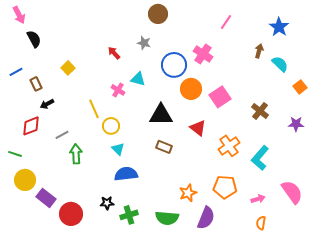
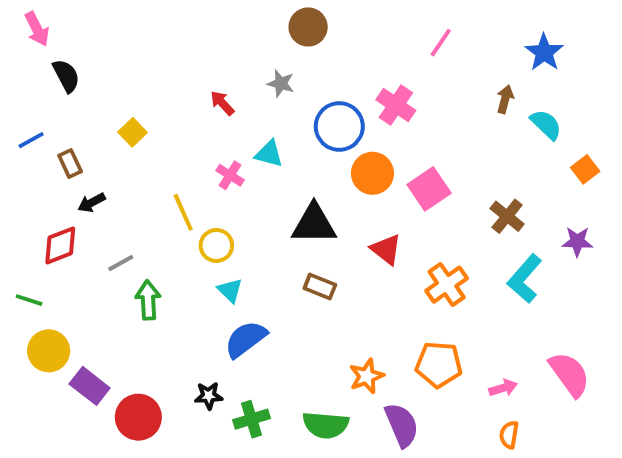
cyan L-shape: (260, 158) -> (525, 279), moved
blue semicircle: (126, 174) -> (246, 339), turned -30
purple semicircle: (206, 218) -> (402, 425), turned -45

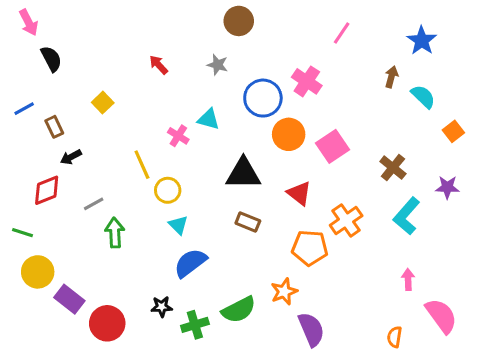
red arrow: (222, 103) -> (159, 65), moved
orange pentagon: (439, 364) -> (310, 248), moved
pink semicircle: (569, 374) -> (441, 316), moved
pink arrow: (503, 388) -> (408, 279), moved, turned -75
green semicircle: (326, 425) -> (239, 310), moved, turned -32

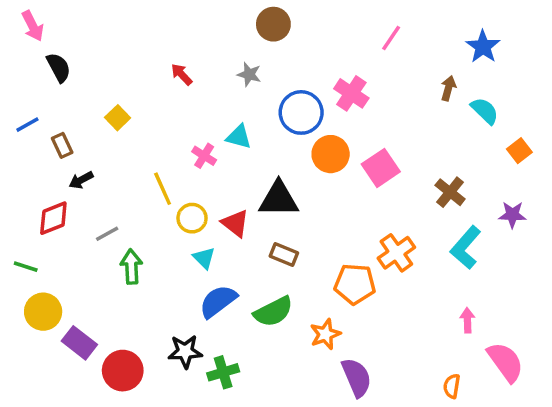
red triangle: (299, 193) -> (235, 223), moved
black star: (162, 307) -> (185, 351), size x1.4
green semicircle: (239, 310) -> (273, 312), moved

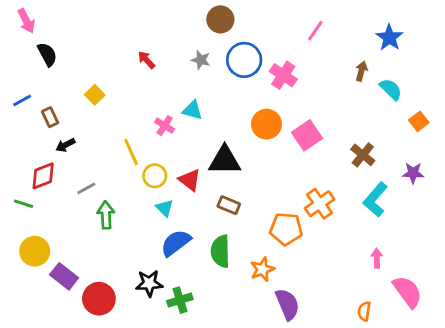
blue circle: (301, 112) -> (244, 60), moved
green line: (26, 267) -> (24, 204), moved
green semicircle: (273, 312) -> (220, 251), turned 116

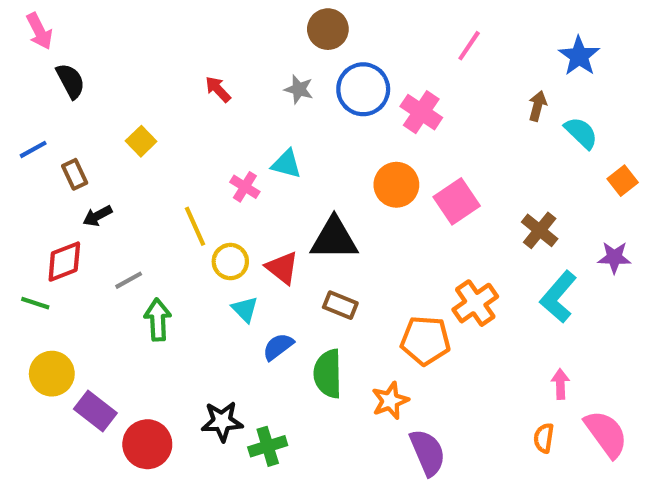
blue semicircle: (176, 243) -> (278, 347), moved, size x0.7
orange semicircle: (364, 311) -> (544, 438), moved

